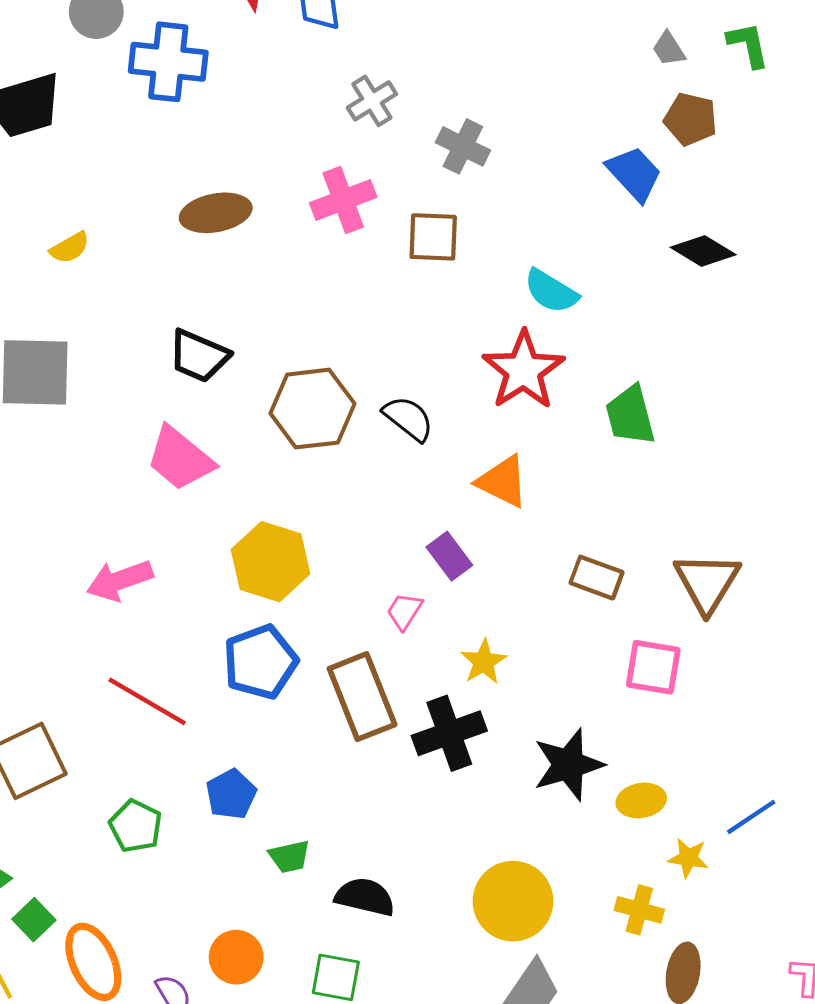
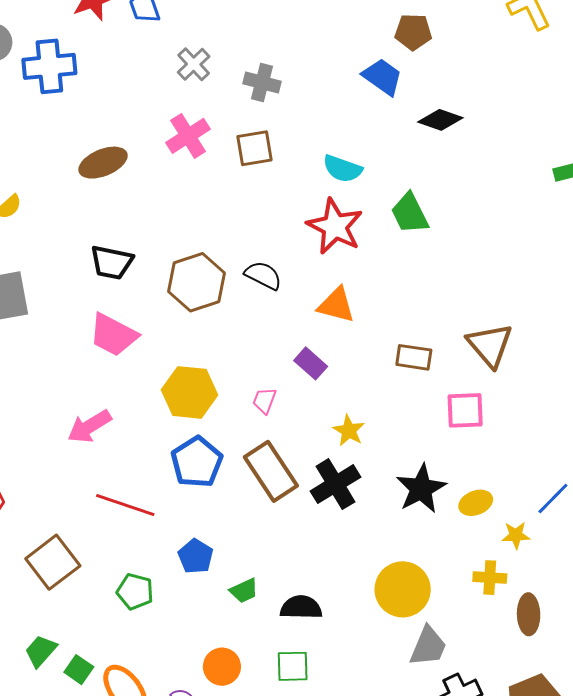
green trapezoid: (630, 415) -> (410, 213), moved
pink trapezoid: (404, 611) -> (265, 401), moved

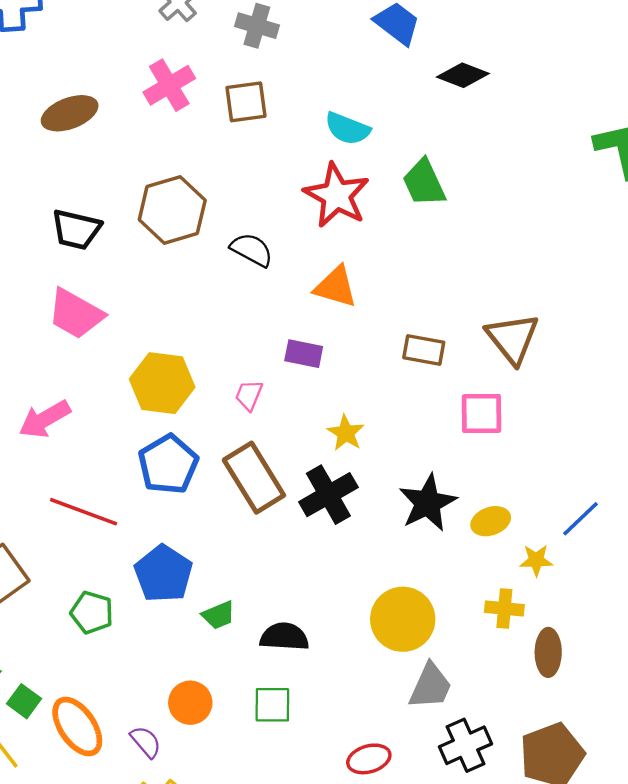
brown hexagon: (196, 282) -> (172, 210), moved
purple rectangle: (311, 363) -> (304, 354), turned -32
blue pentagon: (196, 556) -> (163, 574), size x1.4

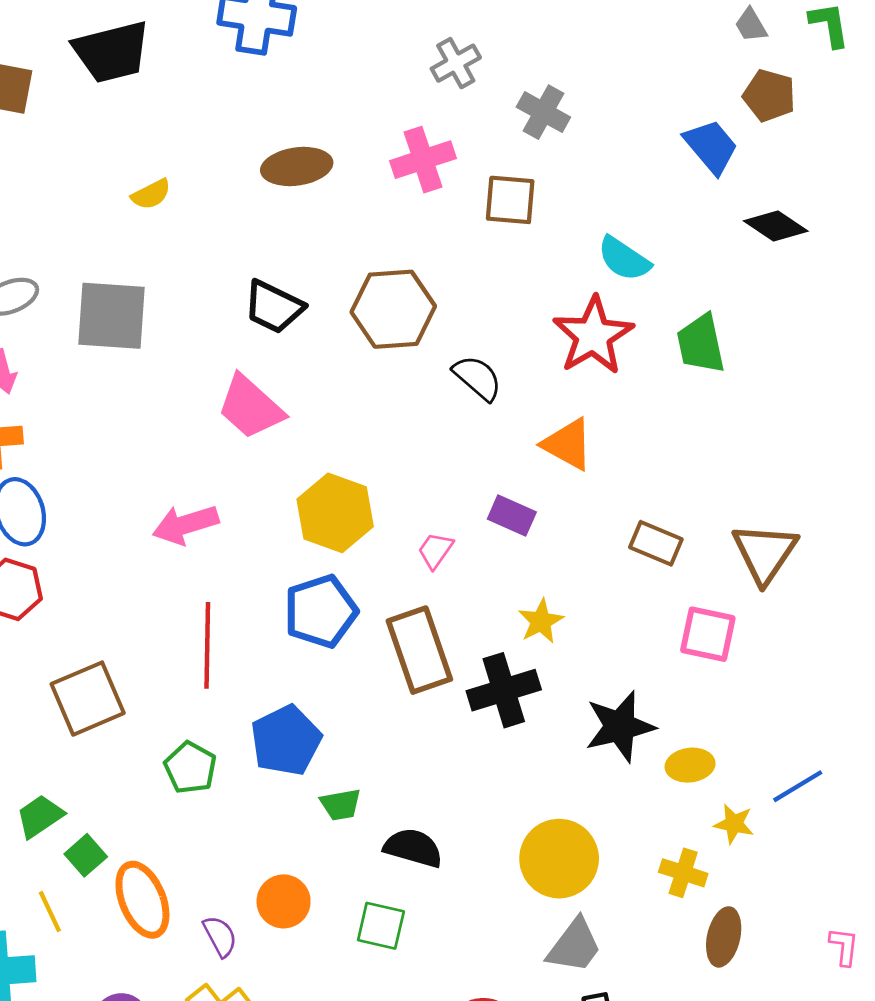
red line: (84, 512) -> (207, 645), turned 58

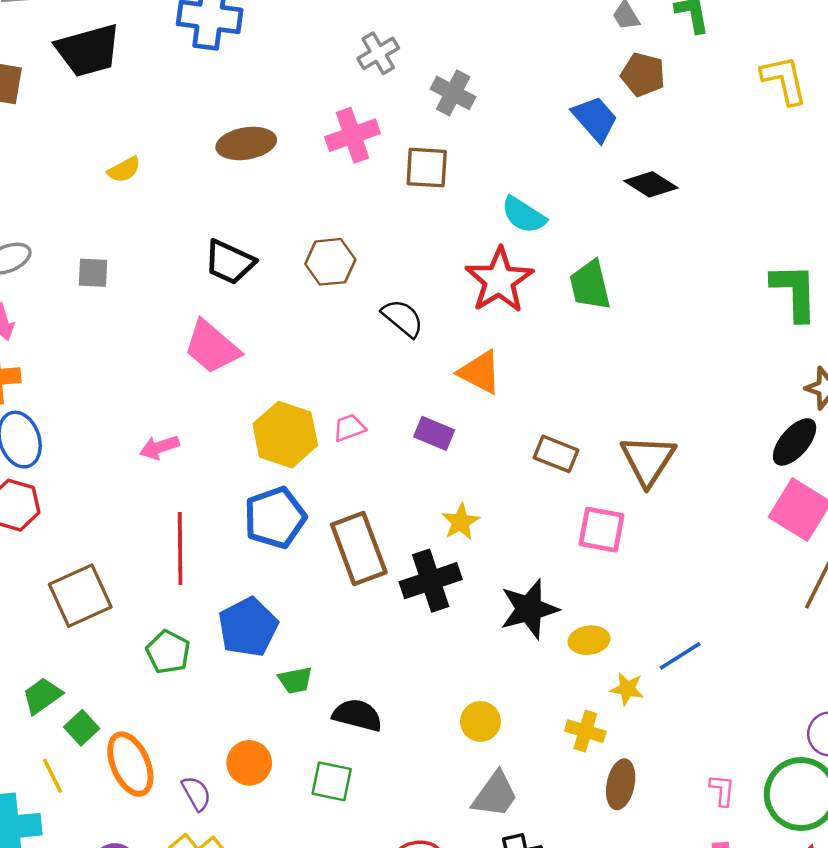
brown hexagon: (393, 309) -> (330, 262), size x0.7
gray square: (111, 316) -> (93, 273), size x0.5
pink arrow: (185, 525) -> (159, 447), size x0.7
pink trapezoid: (435, 550) -> (349, 428), moved, turned 36
yellow circle: (559, 859) -> (480, 721), size x0.6

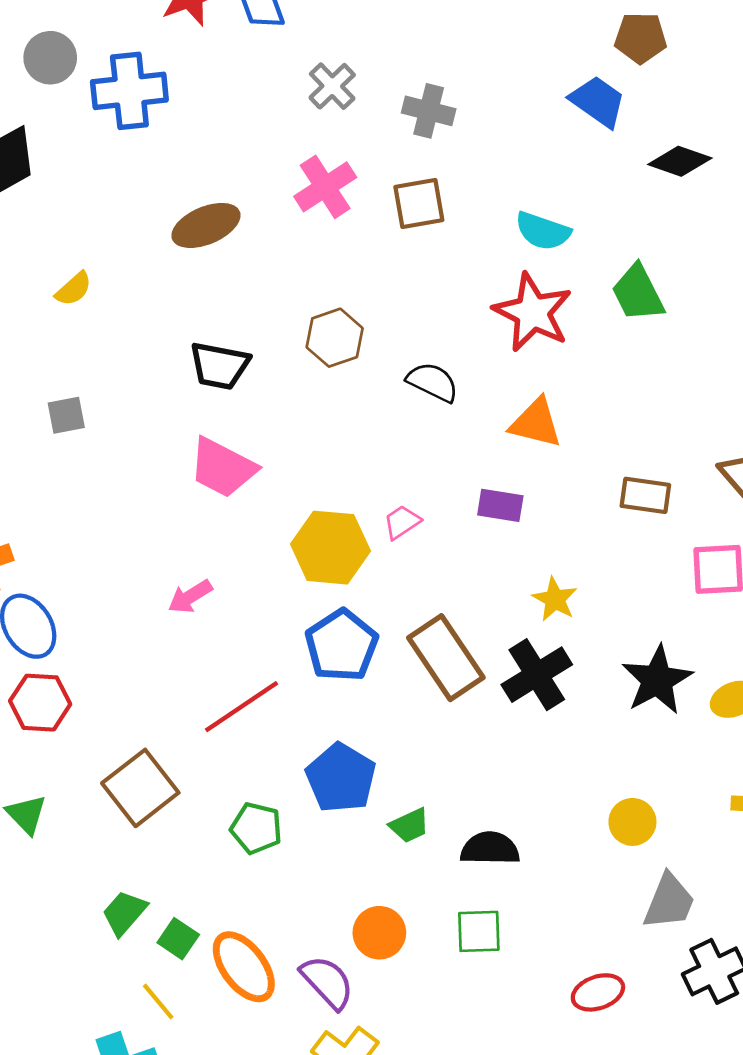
red line: (180, 548) -> (241, 707), turned 70
purple semicircle: (196, 793) -> (327, 982), size x1.4

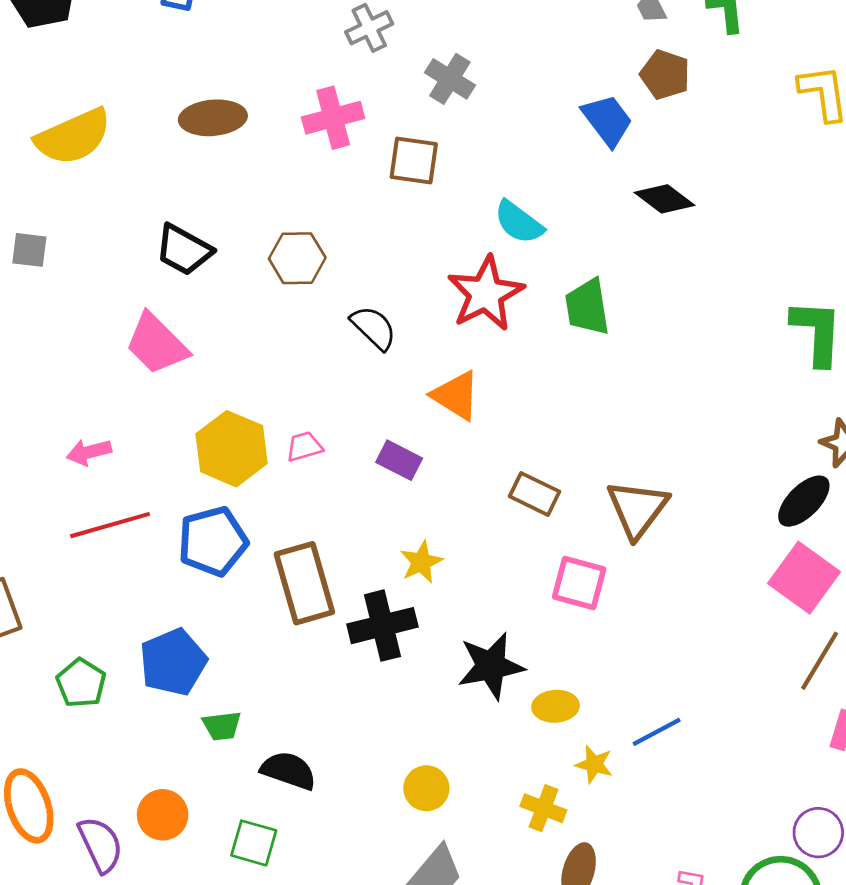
yellow semicircle: (74, 289) -> (73, 137), size x2.0
red line: (241, 707) -> (110, 525), moved

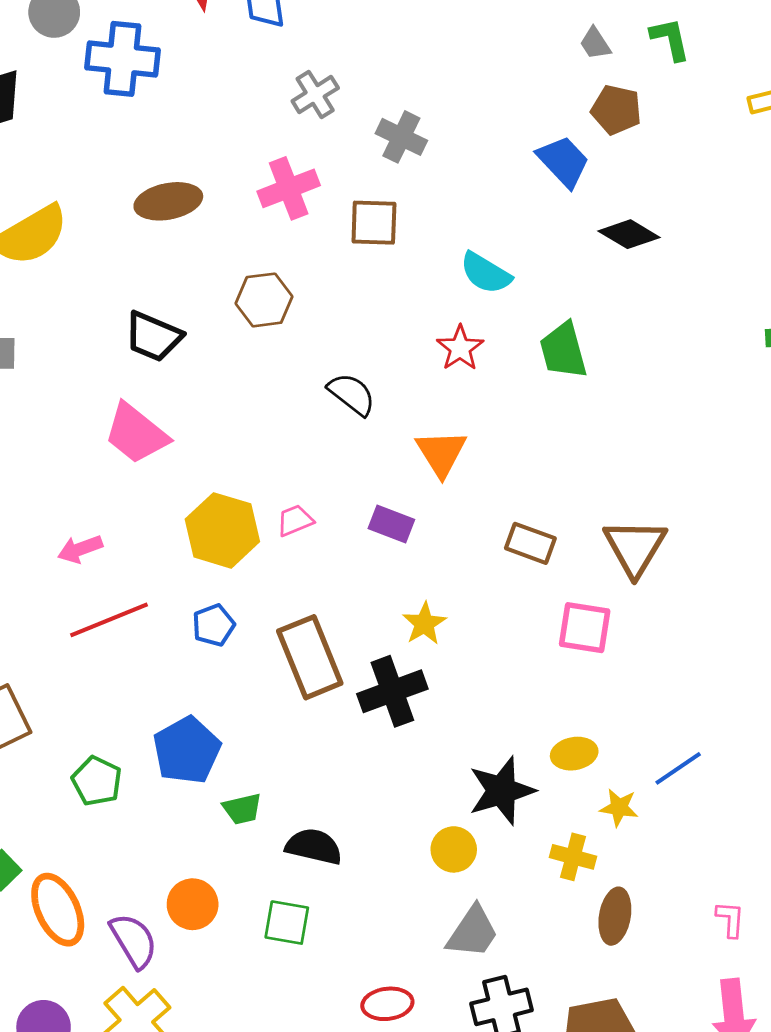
brown hexagon: (297, 258) -> (264, 300), moved
red star: (486, 294) -> (460, 348), size x0.6
orange triangle: (456, 395) -> (441, 453), turned 32
blue pentagon: (213, 541) -> (213, 625), size x0.6
black star: (491, 666) -> (502, 791), moved

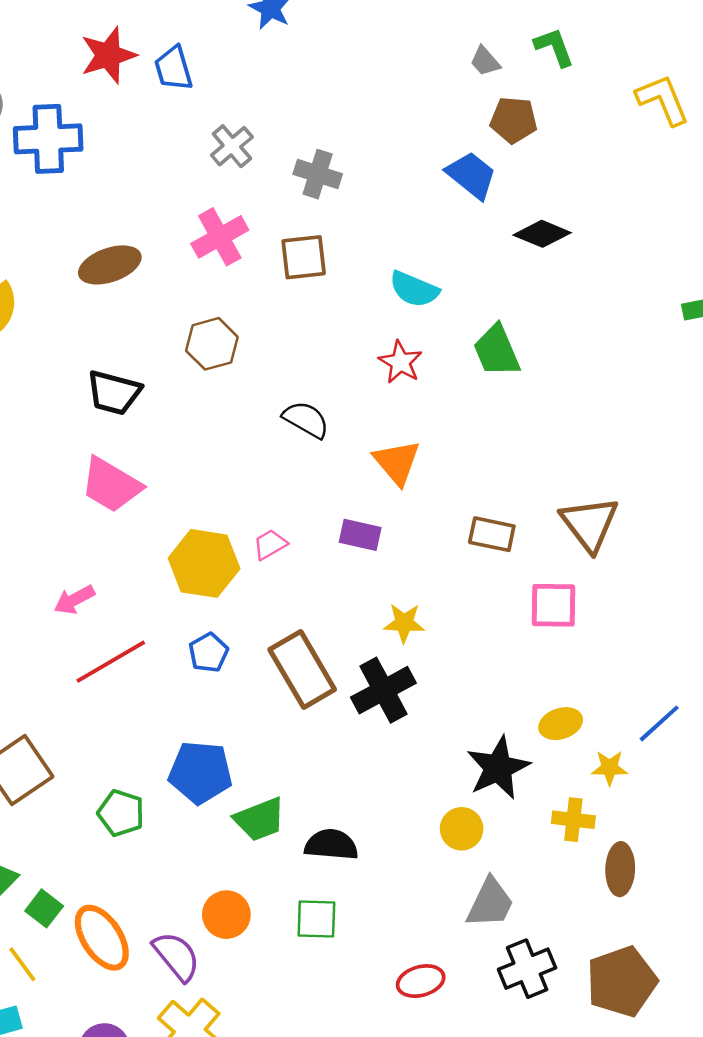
yellow star: (424, 624) -> (404, 623), turned -30
blue pentagon: (187, 750) -> (200, 772), turned -30
green trapezoid: (242, 809) -> (260, 819), size x1.4

